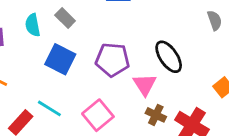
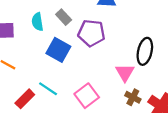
black ellipse: (169, 57) -> (145, 51), turned 45
purple pentagon: (112, 60) -> (91, 33), moved

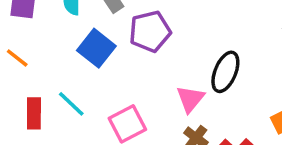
purple pentagon: (91, 33) -> (150, 31), turned -30
red rectangle: (25, 99) -> (34, 113), turned -54

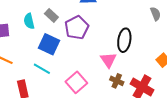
cyan line: (71, 104) -> (42, 69), moved

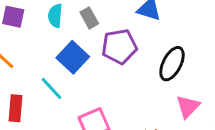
black ellipse: (124, 40) -> (172, 64), moved
pink triangle: (108, 60) -> (188, 107), moved

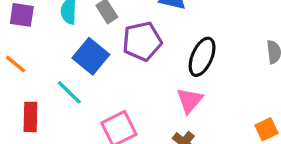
pink triangle: (188, 107) -> (190, 100), moved

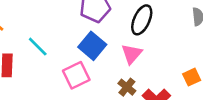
blue square: (91, 56) -> (92, 46), moved

